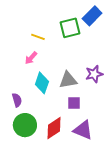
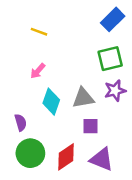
green square: (70, 28) -> (110, 59), moved
yellow line: (38, 37) -> (39, 32), moved

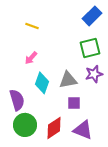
purple semicircle: (21, 122) -> (17, 100), size x1.5

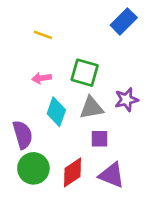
green square: (90, 48) -> (85, 73), moved, turned 30
pink arrow: (31, 58) -> (42, 78), turned 40

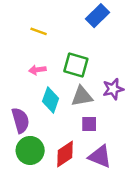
blue rectangle: (124, 21) -> (97, 16), moved

